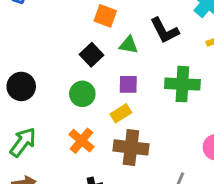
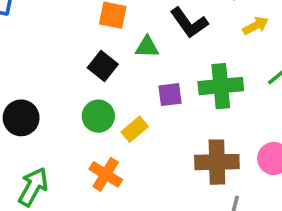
purple square: (128, 84) -> (170, 95), moved
yellow rectangle: (121, 113) -> (135, 129), moved
brown cross: (131, 147) -> (217, 162), moved

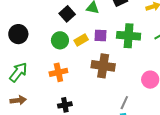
yellow rectangle: (135, 129) -> (81, 40), moved
brown cross: (217, 162) -> (103, 66), moved
orange cross: (106, 174) -> (58, 72), turned 36

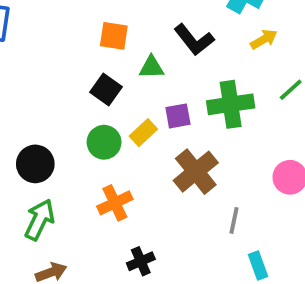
black circle: (18, 34) -> (35, 164), moved
brown cross: (103, 66) -> (196, 172), turned -35
gray line: (124, 103) -> (234, 220), moved

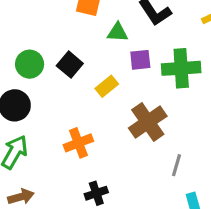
black square: (106, 89) -> (70, 65), moved
purple square: (178, 116) -> (140, 60), moved
green circle: (104, 142) -> (30, 64), moved

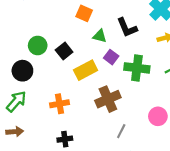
purple square: (140, 60) -> (111, 57), turned 32
yellow rectangle: (107, 86) -> (86, 70), size x1.5

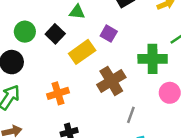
green triangle: (100, 36) -> (77, 12), moved
green cross: (137, 68) -> (153, 59), moved

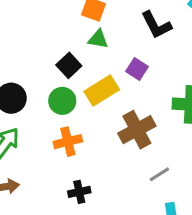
green circle: (25, 32) -> (62, 101), moved
gray line: (131, 115) -> (159, 174), turned 35

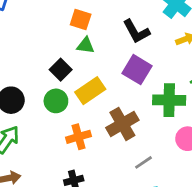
purple square: (137, 69) -> (137, 70), moved, size x1.5
orange cross: (68, 142) -> (79, 137), moved

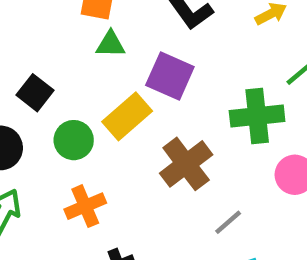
black square: (61, 70) -> (35, 93), moved
purple square: (137, 70) -> (170, 76), moved
orange cross: (79, 137) -> (85, 206), moved

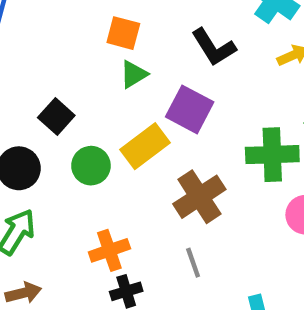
green triangle: (111, 44) -> (134, 74), turned -36
orange cross: (85, 206) -> (109, 250), moved
gray line: (228, 222) -> (193, 263), moved, turned -72

